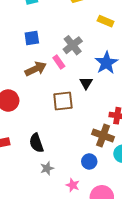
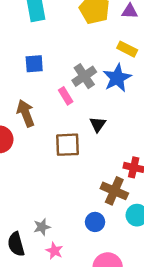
blue star: (106, 63) -> (117, 78), moved
brown arrow: (36, 69) -> (26, 113), moved, turned -90
black semicircle: (36, 143) -> (16, 244), moved
pink star: (73, 185) -> (54, 251), moved

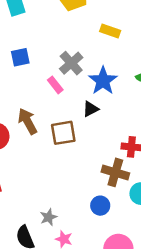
blue star: (117, 78) -> (103, 81), moved
brown arrow: (26, 113) -> (28, 121), moved
black triangle: (98, 124) -> (91, 109), turned 35

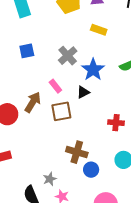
pink rectangle: (55, 85) -> (55, 86), moved
brown arrow: (28, 121) -> (33, 102), turned 60
brown cross: (115, 172) -> (77, 152), moved

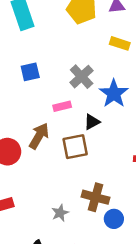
pink rectangle: (55, 86) -> (62, 106), moved, turned -64
black triangle: (83, 92) -> (92, 122), moved
gray star: (50, 179) -> (60, 213), moved

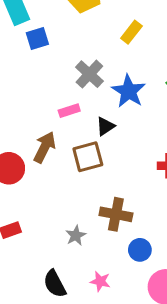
yellow rectangle: (120, 43) -> (131, 32), turned -66
blue square: (30, 72) -> (37, 38), moved
blue circle: (114, 219) -> (140, 250), moved

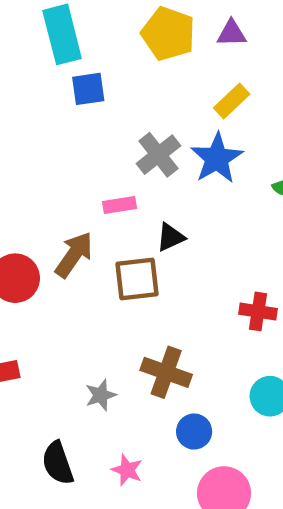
blue star: (129, 91) -> (217, 158), moved

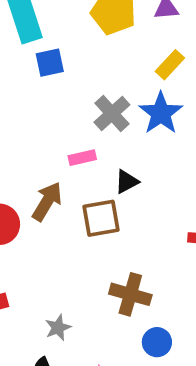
gray star: (101, 395) -> (58, 328), moved

